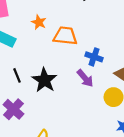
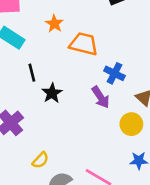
black line: (17, 75) -> (32, 73), moved
black star: (44, 80) -> (52, 93), size x0.7

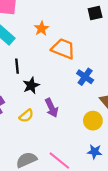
purple arrow: (101, 97) -> (52, 108), moved
yellow semicircle: (40, 160) -> (26, 116), moved

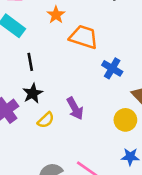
black star: (31, 86) -> (33, 93), moved

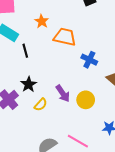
black line: (30, 62) -> (25, 51), moved
yellow circle: (125, 120) -> (86, 100), moved

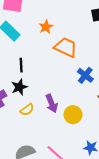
black line: (25, 51) -> (21, 65), moved

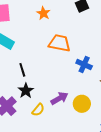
orange star: (46, 27) -> (43, 13), moved
purple arrow: (52, 103) -> (59, 98), turned -84

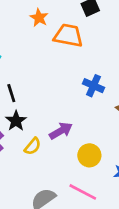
orange trapezoid: (60, 43) -> (68, 35), moved
yellow circle: (82, 104) -> (89, 155), moved

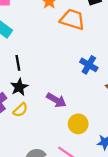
purple arrow: (61, 131) -> (56, 100), turned 54
yellow semicircle: (33, 146) -> (20, 110), moved

